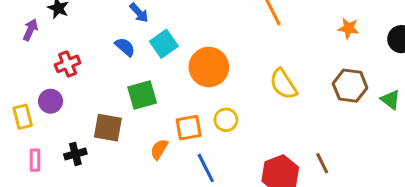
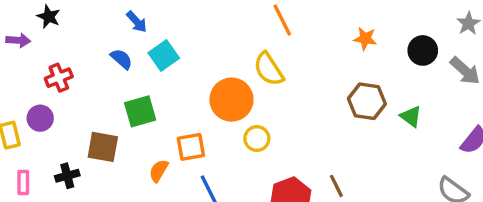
purple arrow: (30, 30) -> (18, 40), turned 70
orange circle: (209, 67) -> (231, 100), moved
yellow semicircle: (283, 84) -> (269, 69), moved
yellow circle: (226, 120) -> (257, 138), moved

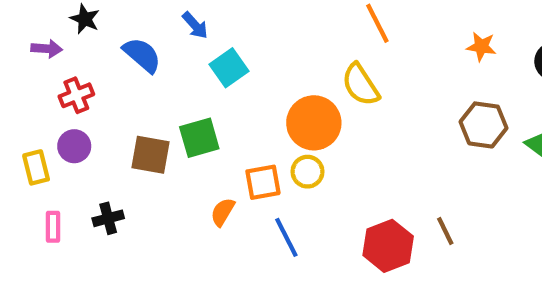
blue semicircle: (121, 59) -> (142, 55), moved, size x1.4
red cross: (59, 78) -> (76, 95), moved
yellow circle: (257, 138) -> (307, 172), moved
brown square: (103, 147) -> (151, 155), moved

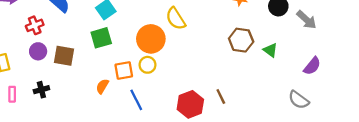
red cross: (76, 95) -> (35, 25), moved
green square: (199, 138) -> (101, 38), moved
purple circle: (74, 146) -> (38, 51), moved

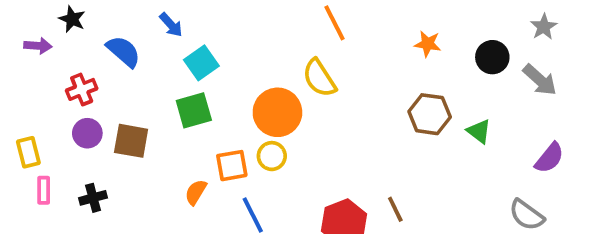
pink rectangle: (12, 94) -> (44, 190), moved

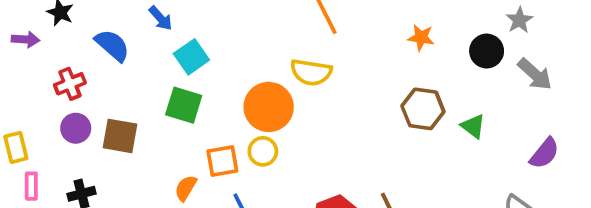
gray star: (544, 27) -> (519, 20), moved
yellow semicircle: (319, 78) -> (311, 72), turned -48
green square: (194, 110) -> (184, 105), turned 33

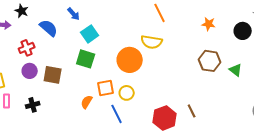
yellow circle: (263, 151) -> (127, 93), moved

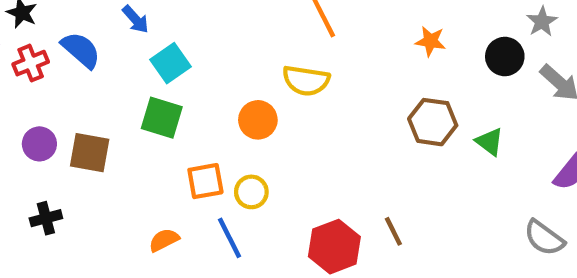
red cross: (27, 48) -> (31, 63), moved
orange circle: (130, 60) -> (258, 120), size x0.7
orange semicircle: (87, 102) -> (164, 240), moved, turned 32

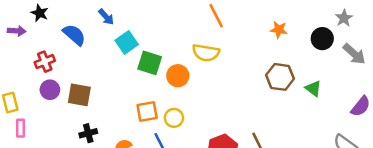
red cross: (31, 63) -> (45, 62), moved
green square: (162, 118) -> (150, 63), moved
black cross: (46, 218) -> (88, 133), moved

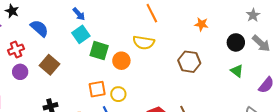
blue arrow: (106, 17) -> (79, 14), moved
black circle: (322, 39) -> (236, 42), moved
brown hexagon: (280, 77) -> (189, 62), moved
green triangle: (313, 88) -> (237, 71), moved
brown square: (79, 95) -> (49, 65), moved, turned 30

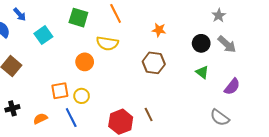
blue arrow: (79, 14) -> (20, 14), moved
orange star: (201, 24) -> (159, 30), moved
green square: (99, 51) -> (78, 18), moved

